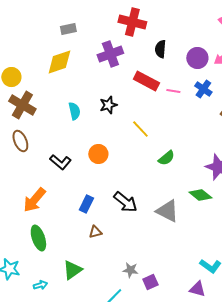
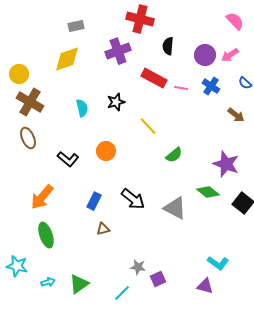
green triangle: (72, 270) -> (79, 284), moved

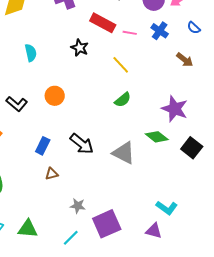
black star: (116, 102) -> (80, 48), moved, turned -30
yellow line: (148, 126) -> (121, 65), moved
gray star: (138, 267) -> (78, 206), moved
purple square: (158, 279) -> (107, 224), size x1.8
green triangle: (79, 284) -> (28, 229), turned 40

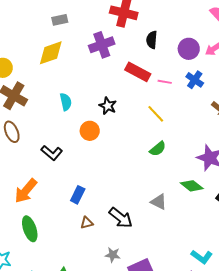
black star: (80, 48) -> (108, 106), moved
orange circle: (55, 96) -> (90, 131), moved
black arrow: (82, 144) -> (121, 218), moved
gray triangle: (124, 153) -> (159, 202), size x0.7

